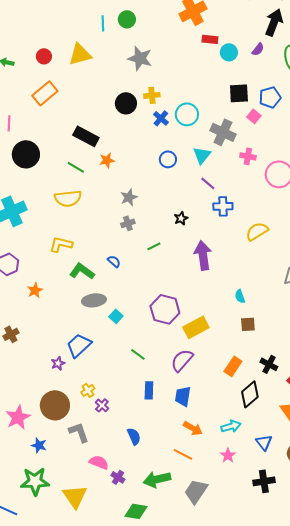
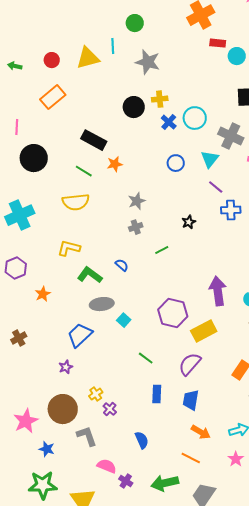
cyan line: (103, 23) -> (113, 46), moved
purple arrow: (203, 255) -> (218, 291), moved
blue trapezoid: (79, 345) -> (80, 335), moved

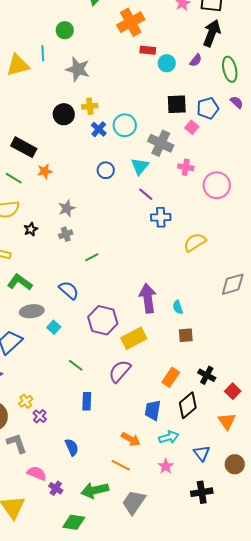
black star: (189, 222) -> (31, 229), moved
blue semicircle: (122, 265) -> (69, 290), moved, size x1.5
blue trapezoid: (191, 400) -> (153, 410), moved

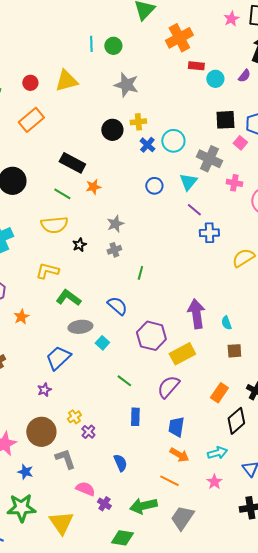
cyan line: (43, 53) -> (91, 44), moved
green line: (92, 257) -> (140, 273), turned -48
blue trapezoid: (153, 410) -> (176, 427), moved

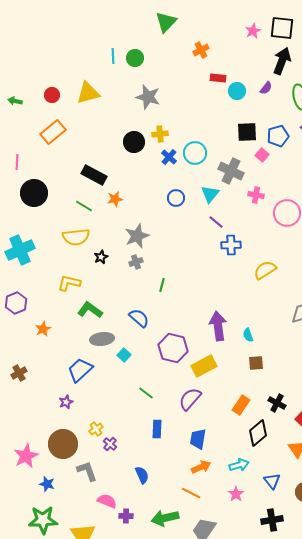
orange cross: (179, 38) -> (201, 50), size x0.6
gray star: (115, 224) -> (137, 236), size x1.4
orange arrow: (179, 455) -> (201, 467), turned -54
purple cross: (104, 504) -> (126, 516), turned -32

